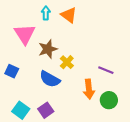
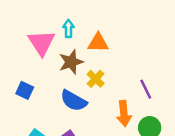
cyan arrow: (46, 13) -> (68, 29), moved
orange triangle: (69, 15) -> (98, 43), moved, turned -36
purple line: (106, 70) -> (146, 89), turned 42

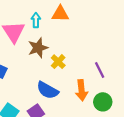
orange triangle: (98, 43) -> (60, 14), moved
blue semicircle: (74, 101) -> (48, 90), moved

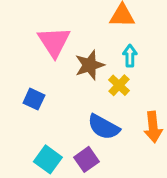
cyan arrow: (36, 20) -> (130, 56), moved

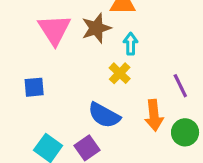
brown star: (90, 65) -> (96, 28), moved
blue square: (34, 99) -> (34, 87), turned -30

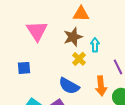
brown star: (96, 28) -> (73, 37), moved
cyan arrow: (131, 44) -> (95, 45), moved

